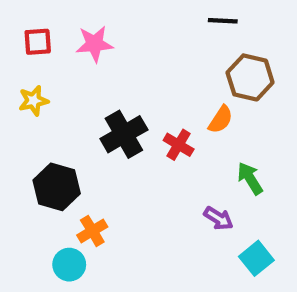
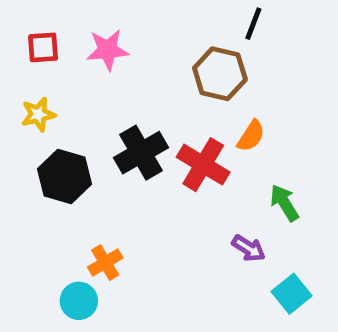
black line: (223, 21) -> (253, 24), turned -72
brown hexagon: (250, 77) -> (220, 74), moved
red cross: (179, 145) -> (203, 165), size x1.5
black hexagon: (57, 187) -> (65, 177), moved

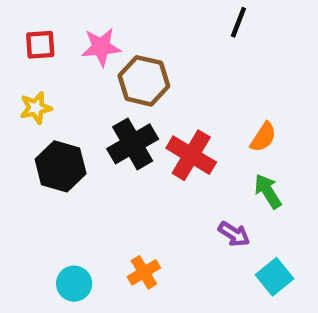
brown hexagon: (220, 74) -> (144, 81), moved
orange semicircle: (251, 136) -> (263, 137), moved
orange cross: (105, 263) -> (144, 272), moved

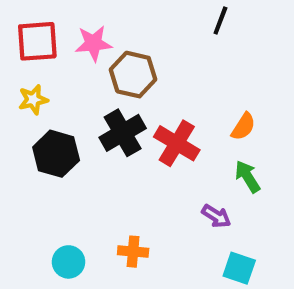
red square: (40, 45) -> (37, 41), size x1.5
orange cross: (144, 272) -> (133, 252), turned 36
cyan square: (275, 277) -> (239, 268), moved, turned -32

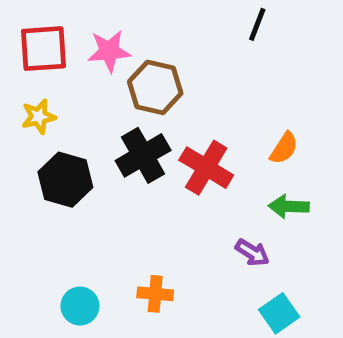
green arrow: (248, 177) -> (289, 206), turned -56
cyan square: (239, 268) -> (279, 313), turned 36

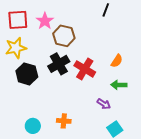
pink star: (109, 51) -> (45, 21), turned -30
yellow star: (39, 117) -> (16, 48), size x1.5

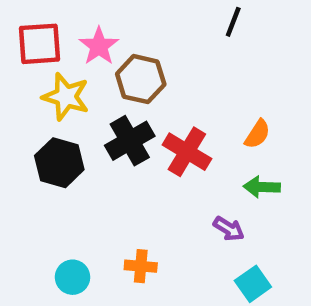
yellow star: (16, 48) -> (66, 97), moved, turned 30

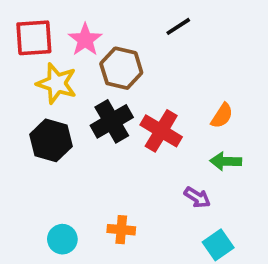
black line: (233, 22) -> (178, 26), moved, turned 36

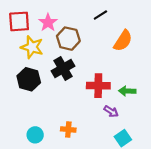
orange semicircle: (222, 116) -> (123, 41), moved, size x1.5
red cross: (161, 131) -> (98, 86), moved, turned -30

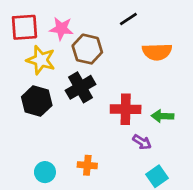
pink star: (48, 22) -> (61, 29), turned -30
orange semicircle: (123, 41) -> (157, 52), turned 55

